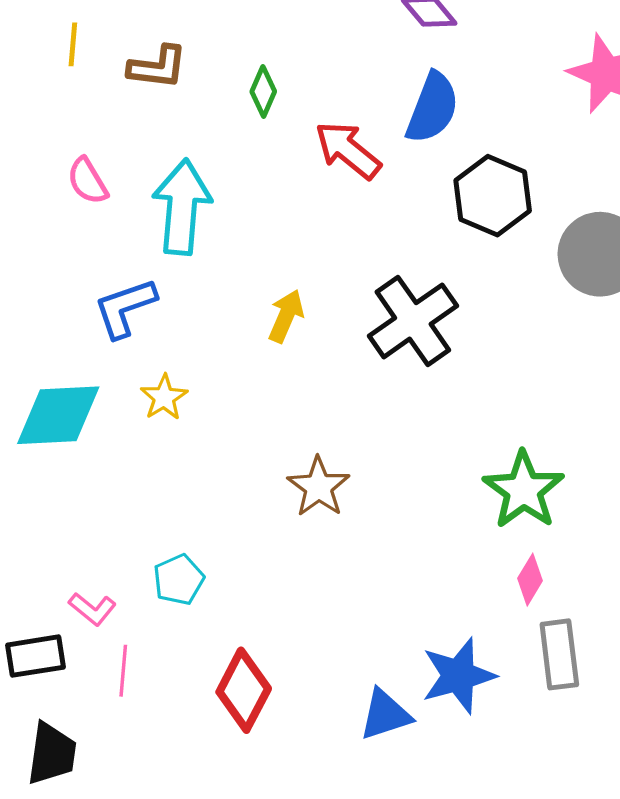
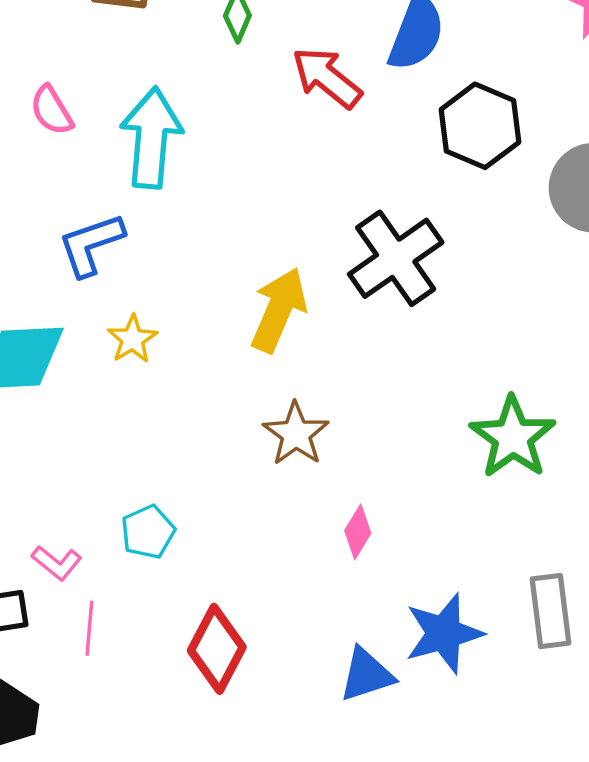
yellow arrow: (286, 316) -> (279, 310), moved, size x1.5
pink diamond: (530, 580) -> (358, 532), moved

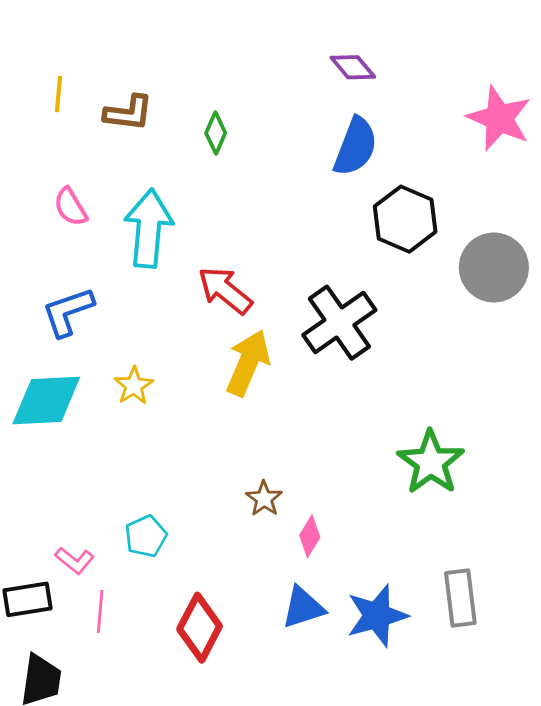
red arrow: (327, 78) -> (225, 290), moved
blue L-shape: (91, 245) -> (68, 312), moved
brown star: (296, 434) -> (264, 499), moved, size x0.7
blue triangle: (366, 675) -> (303, 607), moved

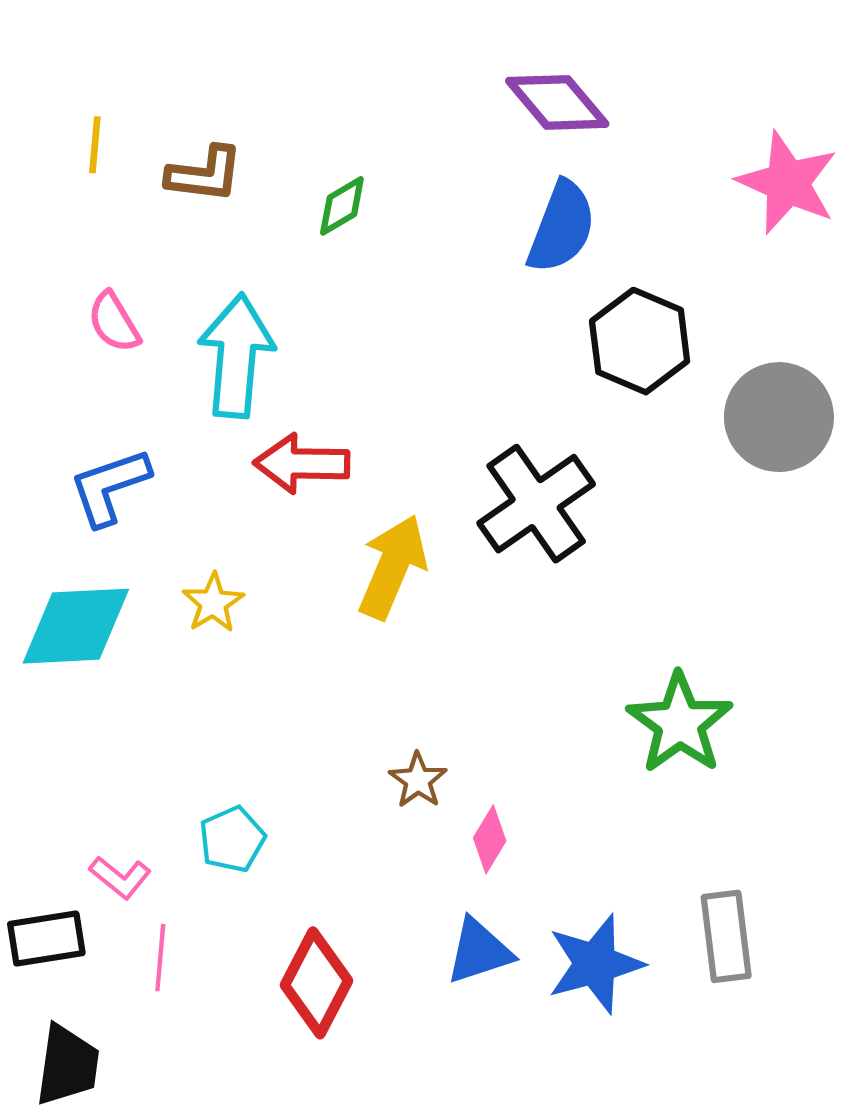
purple diamond: (353, 67) -> (557, 102), size x1.4
green diamond: (216, 133) -> (342, 206), turned 36
red arrow: (225, 290) -> (302, 463), moved, turned -38

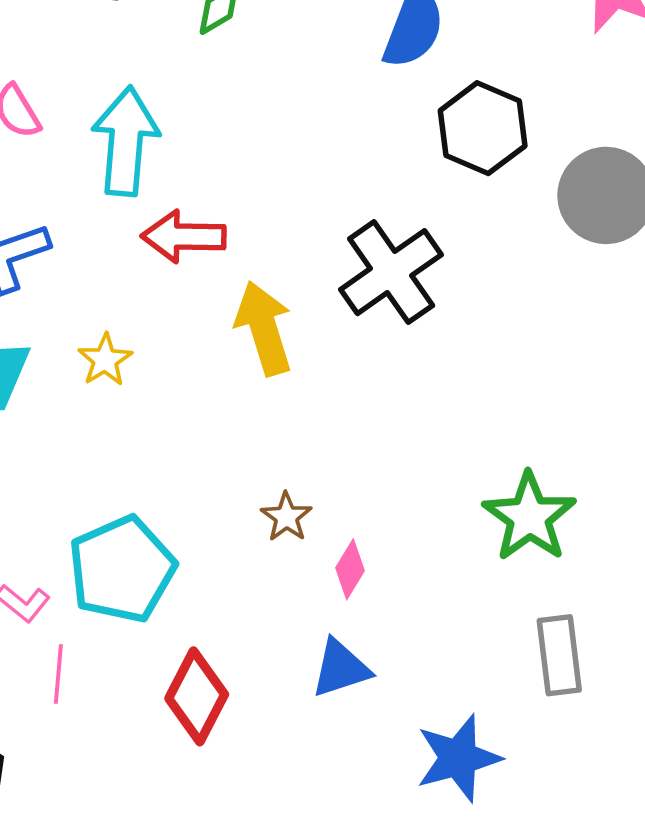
yellow arrow: (393, 567) -> (264, 328), turned -40
green star: (680, 723) -> (529, 517), moved
cyan pentagon: (232, 839) -> (122, 569), size x1.8
blue star: (595, 964) -> (458, 758), moved

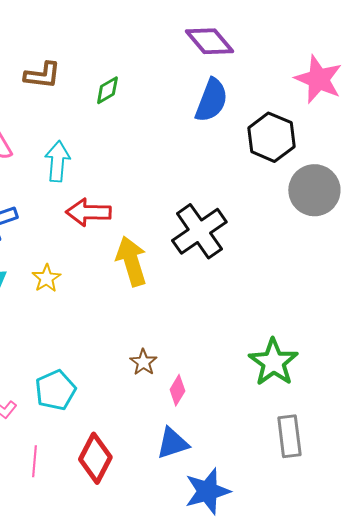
black hexagon: (483, 128) -> (271, 137), moved
cyan arrow: (126, 141) -> (57, 161), size x0.7
cyan pentagon: (122, 569) -> (55, 390), size x0.7
pink line: (58, 674) -> (34, 461), moved
blue star: (458, 758) -> (207, 491), moved

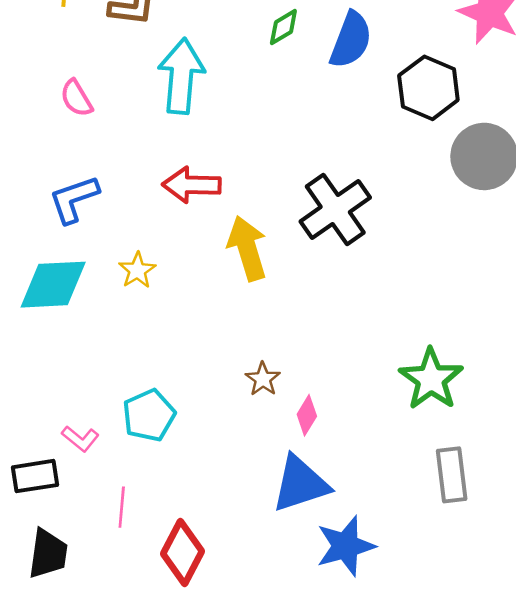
green diamond: (107, 90) -> (283, 27), moved
cyan arrow: (57, 161) -> (181, 76), moved, size x1.4
blue triangle: (172, 443) -> (300, 484), size x1.4
red diamond: (95, 458) -> (183, 552), moved

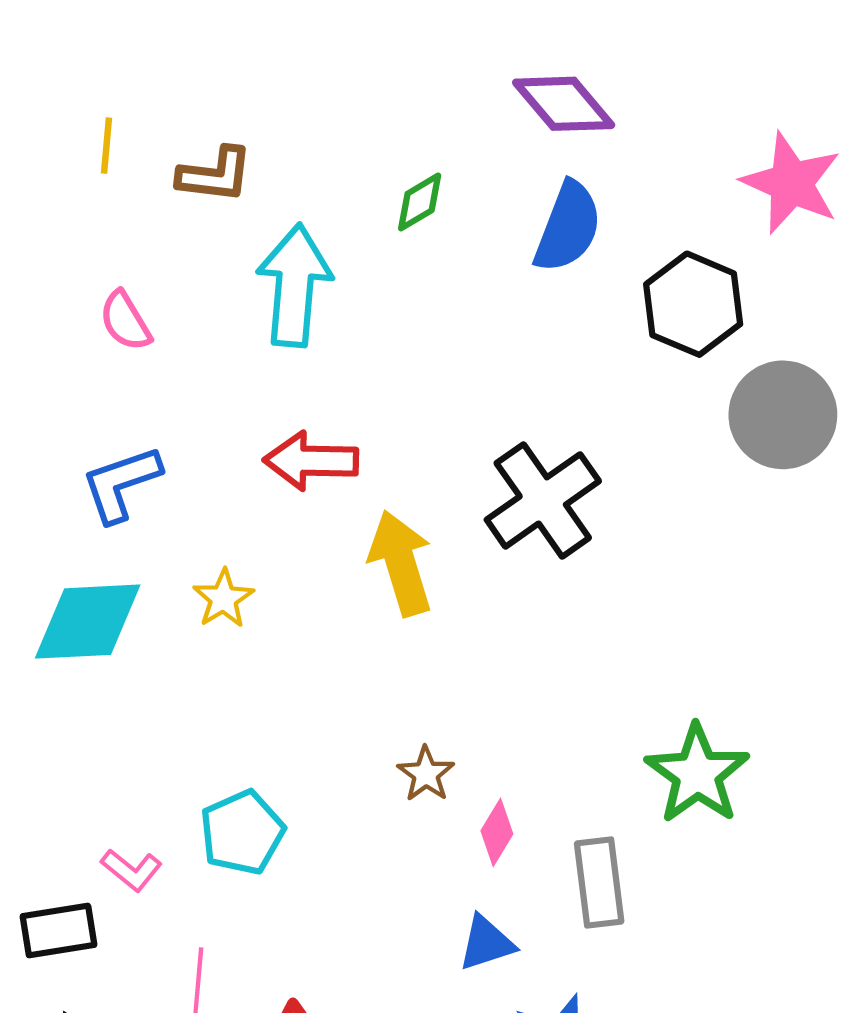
green diamond: (283, 27) -> (420, 202), moved
gray rectangle: (452, 475) -> (599, 883), moved
blue triangle: (300, 484) -> (486, 943), size x0.6

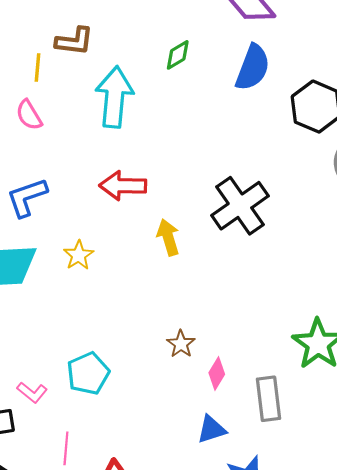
yellow line: (106, 146) -> (37, 68), moved
yellow arrow: (401, 563) -> (168, 237), size x0.7

